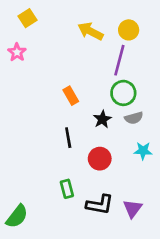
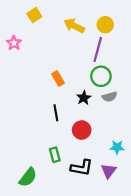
yellow square: (27, 18) -> (34, 15), moved
cyan star: (143, 151) -> (117, 147), moved
green semicircle: (17, 216) -> (28, 177), moved

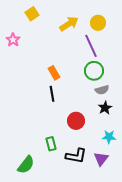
yellow arrow: (74, 26) -> (69, 24), turned 120
purple line: (98, 49) -> (91, 46), turned -40
black star: (84, 98) -> (105, 108), moved
black line: (56, 113) -> (52, 94), moved

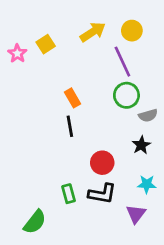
yellow square: (32, 14) -> (46, 44), moved
gray semicircle: (102, 90) -> (148, 115), moved
black L-shape: (76, 156) -> (102, 194), moved

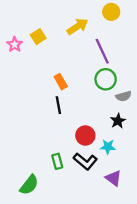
yellow circle: (132, 31) -> (111, 12), moved
cyan star: (147, 184) -> (108, 147), moved
black L-shape: (102, 194) -> (85, 161), turned 30
purple triangle: (136, 214) -> (113, 178), turned -30

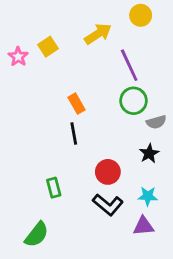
cyan star: (108, 147) -> (148, 196), moved
green rectangle: (57, 161) -> (54, 188), moved
purple triangle: (113, 178) -> (143, 226), turned -42

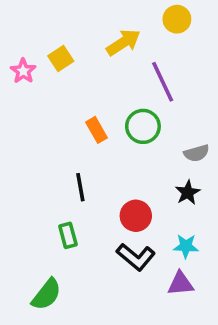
green circle: (133, 101) -> (143, 126), moved
black line: (74, 133) -> (80, 187), moved

